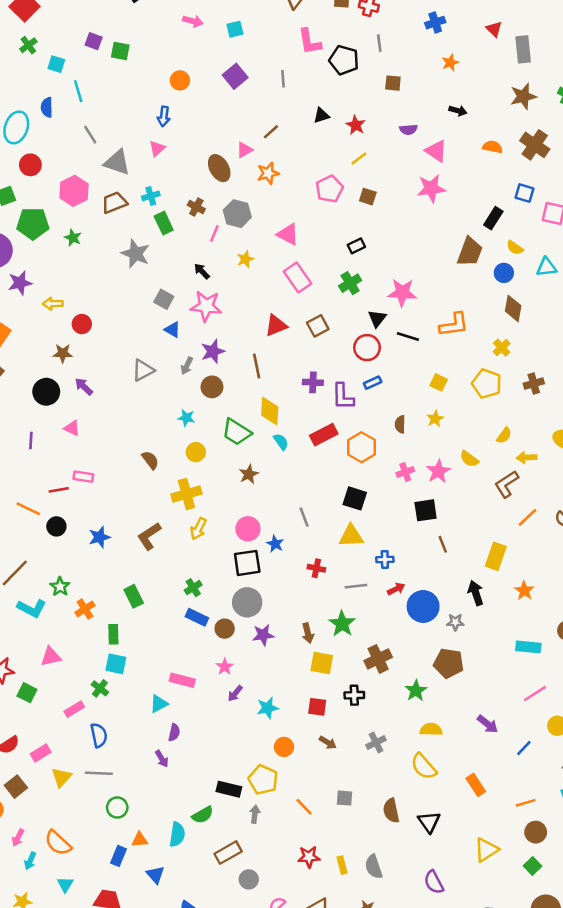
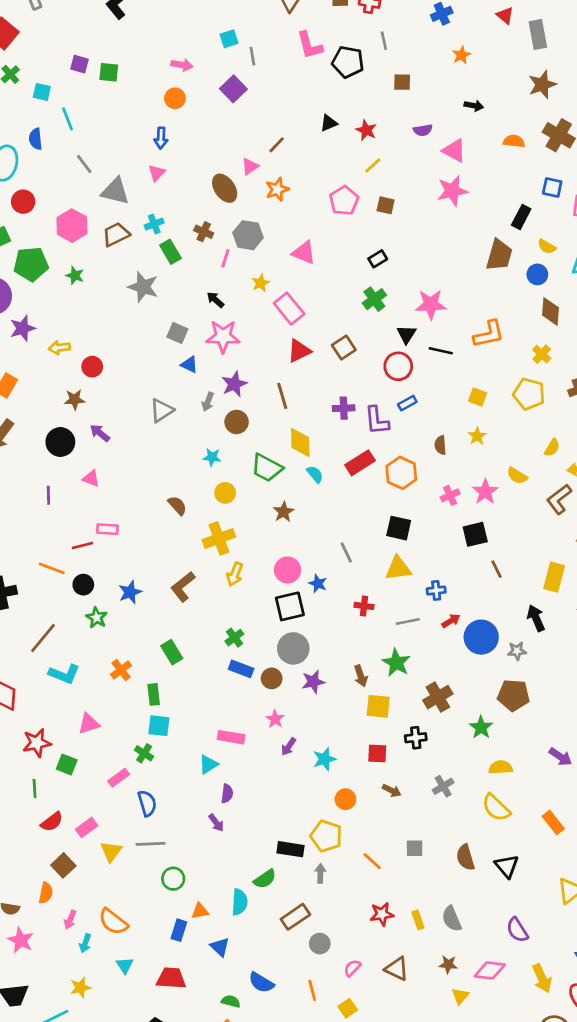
pink arrow: (193, 21) -> (182, 65), moved
gray line: (283, 79) -> (252, 56), moved
pink rectangle: (297, 277) -> (289, 309), moved
green star: (60, 587) -> (97, 618), moved

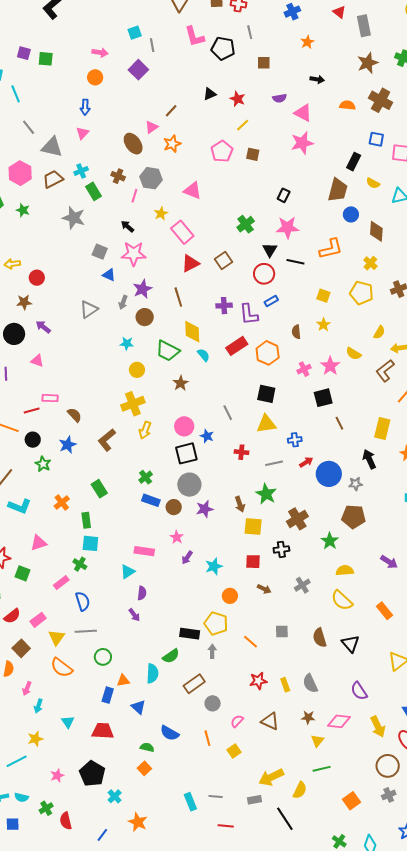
black rectangle: (378, 259) -> (284, 195), moved, turned -32
blue circle: (537, 274) -> (351, 214), moved
brown semicircle: (177, 505) -> (75, 415), moved
orange semicircle: (113, 922) -> (62, 668), moved

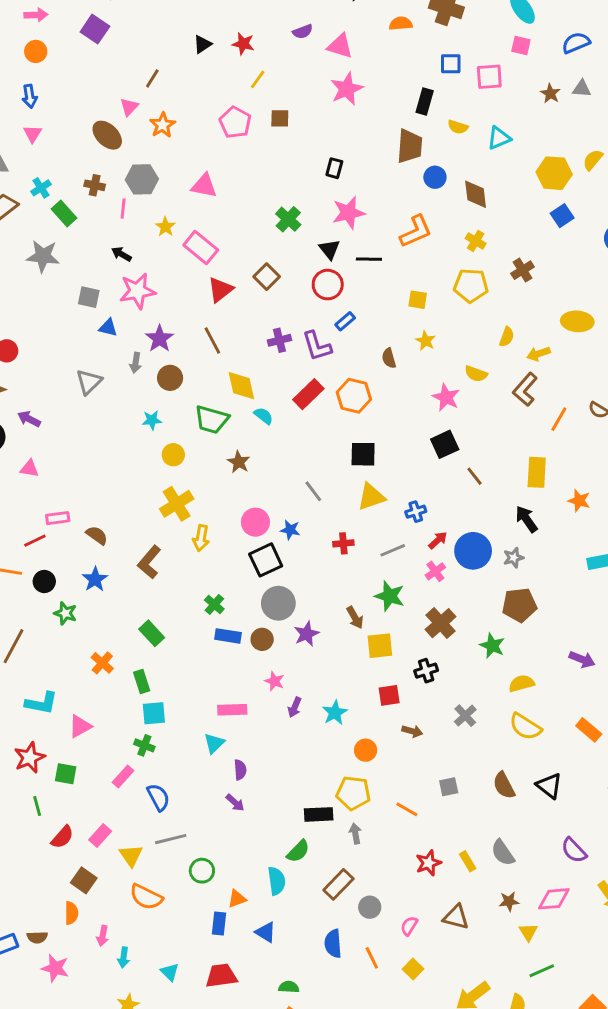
pink cross: (304, 369) -> (435, 571), moved
cyan L-shape: (20, 506) -> (41, 703), moved
blue semicircle: (170, 733) -> (333, 944), moved, turned 66

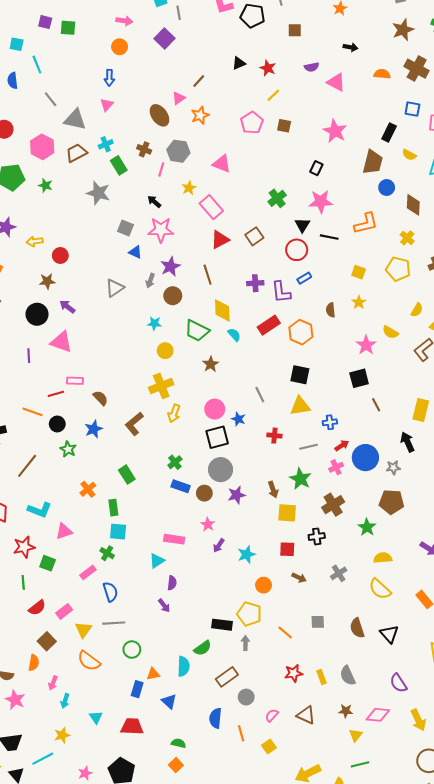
pink star: (347, 89) -> (335, 131), moved, turned -30
pink triangle: (29, 468) -> (61, 342), size x1.6

